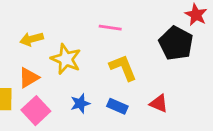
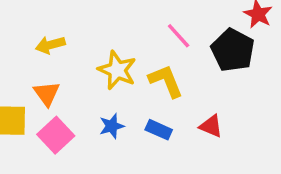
pink line: (110, 28) -> (179, 36), moved, turned 40
yellow star: (66, 59) -> (117, 70), moved
orange triangle: (29, 78) -> (47, 94), turned -35

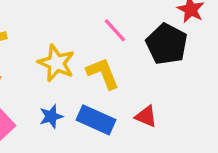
blue rectangle: (159, 130) -> (96, 120), size x1.5

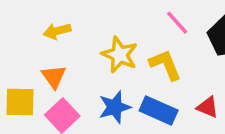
blue star: (51, 116) -> (115, 107), size x1.4

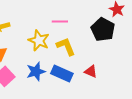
pink line: (177, 23) -> (60, 21), moved, turned -49

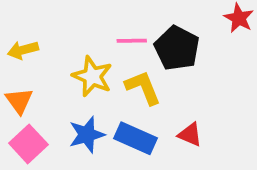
black pentagon: (103, 29) -> (177, 48), moved

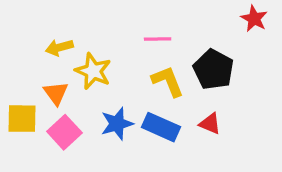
black pentagon: (177, 48) -> (213, 69), moved
yellow star: (92, 76) -> (93, 71), moved

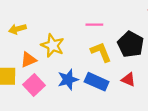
yellow arrow: (59, 47) -> (17, 29), moved
orange triangle: (56, 93) -> (28, 60), turned 42

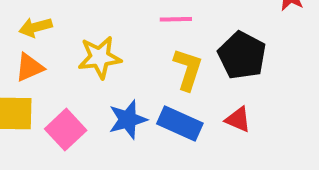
yellow star: (53, 45) -> (100, 57), turned -30
yellow L-shape: (101, 52) -> (188, 69), turned 40
orange triangle: (28, 60) -> (29, 67), moved

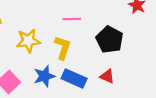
yellow L-shape: (188, 69) -> (63, 48), moved

